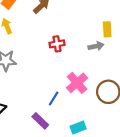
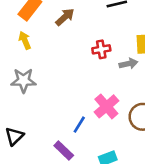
red cross: (57, 44) -> (101, 49), moved

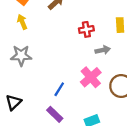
gray arrow: (128, 64) -> (103, 50), moved
blue line: (79, 125) -> (59, 89), moved

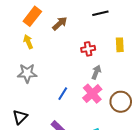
gray arrow: (103, 50) -> (96, 72), moved, turned -56
blue line: (59, 89) -> (63, 94), moved

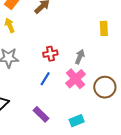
red cross: (88, 49) -> (50, 54), moved

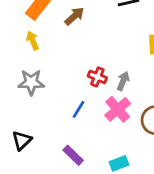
red cross: (50, 54) -> (97, 77), moved, turned 32

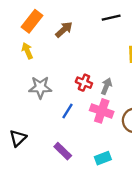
gray star: (31, 82) -> (40, 87), moved
pink cross: (118, 109) -> (102, 111), turned -30

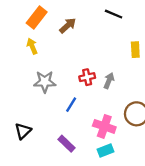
black line: (111, 18) -> (114, 14), turned 36
red cross: (84, 83) -> (87, 77), turned -35
pink cross: (102, 111) -> (104, 126), moved

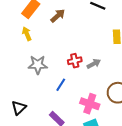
gray arrow: (109, 81) -> (94, 64), turned 40

